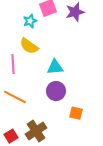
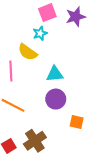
cyan star: (30, 21) -> (40, 33), moved

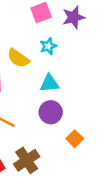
cyan star: (40, 33) -> (48, 46), moved
orange square: (77, 122) -> (75, 139), turned 32

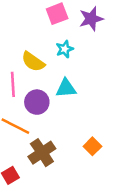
purple circle: (51, 112) -> (37, 102), moved
brown cross: (27, 160) -> (42, 153), moved

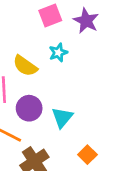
purple star: (91, 19) -> (86, 21), turned -30
cyan triangle: (66, 88) -> (62, 117), moved, turned -45

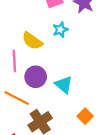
cyan triangle: (62, 117) -> (64, 85), turned -30

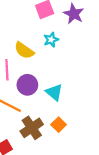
orange square: (85, 116) -> (59, 125), moved

